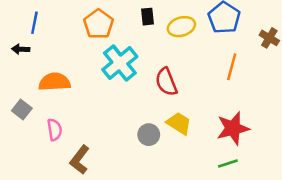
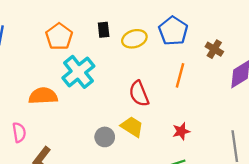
orange semicircle: (55, 82) -> (43, 96), moved
red semicircle: (166, 82) -> (139, 94), moved
red star: (233, 128) -> (181, 131), size x0.6

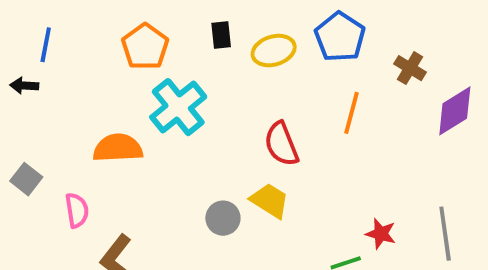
red star: (181, 131) -> (381, 234), moved, turned 30

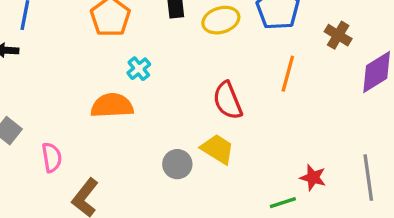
cyan cross: (178, 107) -> (139, 69), size x0.5
orange semicircle: (118, 148) -> (112, 106), moved

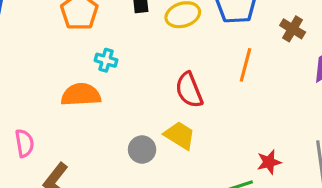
cyan cross: (139, 69) -> (106, 60), turned -35
red star: (313, 178) -> (269, 162), turned -30

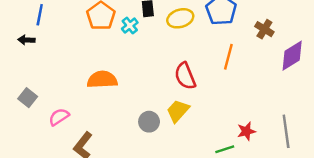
cyan cross: (106, 60) -> (130, 26), moved, turned 35
yellow trapezoid: (180, 135) -> (178, 111), turned -80
pink semicircle: (24, 143) -> (59, 117), turned -115

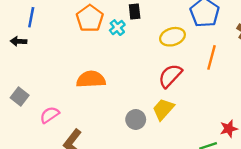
yellow ellipse: (180, 18) -> (172, 37), moved
red semicircle: (185, 76) -> (170, 76), turned 65

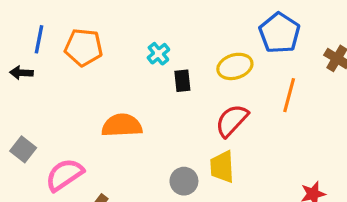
black rectangle: (135, 11) -> (182, 81), moved
orange pentagon: (90, 18) -> (84, 47), moved, turned -30
yellow trapezoid: (163, 109) -> (222, 167), turned -45
pink semicircle: (50, 115) -> (64, 175), size x1.4

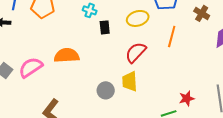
cyan cross: (158, 54) -> (90, 10), turned -32
pink semicircle: (64, 175) -> (31, 67), moved

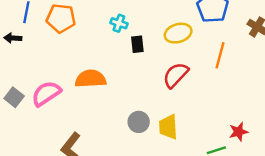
yellow trapezoid: (130, 81) -> (168, 127), moved

